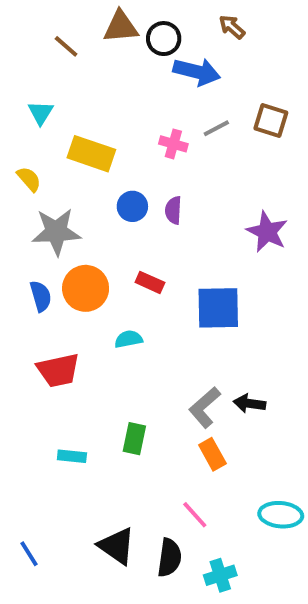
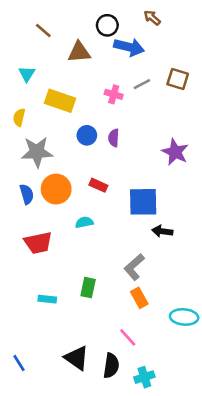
brown triangle: (121, 27) -> (79, 52), moved
yellow semicircle: (29, 179) -> (19, 117), turned -126
black arrow: (249, 403) -> (162, 231), moved
cyan ellipse: (281, 515) -> (184, 317), moved

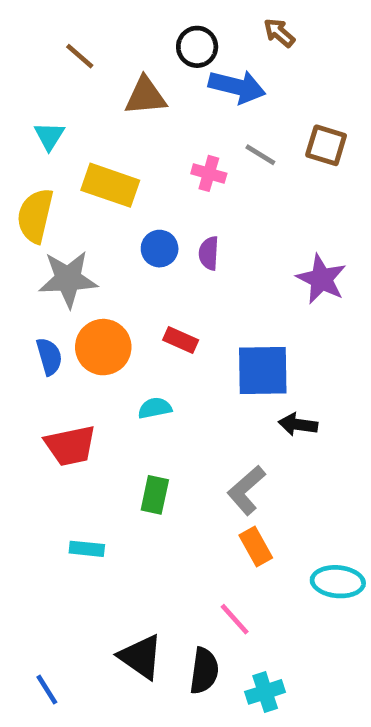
gray line: (142, 84) -> (260, 155), turned 60
yellow semicircle: (19, 117) -> (35, 216), size x1.6
green rectangle: (88, 288) -> (155, 495), moved
blue line: (19, 363) -> (47, 690), moved

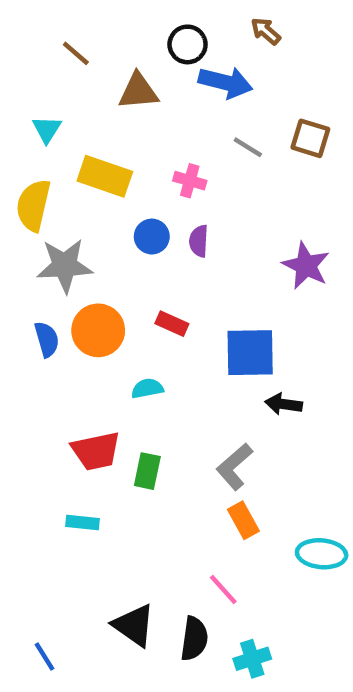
pink cross: (209, 173) -> (190, 181), moved
red trapezoid: (70, 446) -> (96, 451), moved

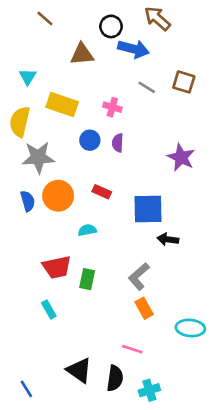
brown arrow: (266, 31) -> (157, 18), size x1.5
brown line: (76, 53) -> (45, 18), moved
cyan rectangle: (83, 522) -> (49, 309), turned 54
pink line: (223, 589) -> (132, 349), turned -30

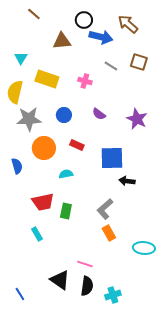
brown arrow: (157, 18) -> (128, 24), moved
blue circle: (90, 140) -> (64, 115), moved
purple semicircle: (118, 143) -> (99, 114), moved, turned -56
blue semicircle: (28, 201) -> (17, 166), moved
pink line: (132, 349) -> (85, 264), moved

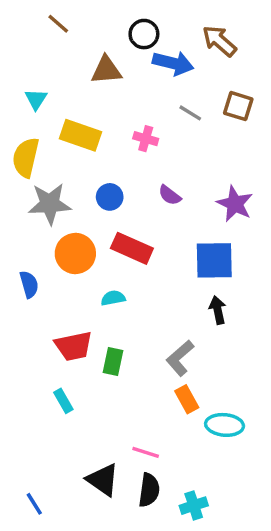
red rectangle: (77, 145) -> (132, 248), size x1.6
blue square: (112, 158) -> (214, 260), moved
black arrow: (127, 181) -> (218, 310), turned 70
cyan ellipse: (144, 248) -> (225, 425), moved

